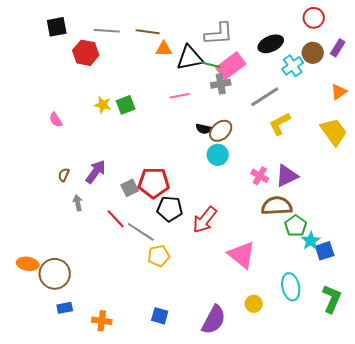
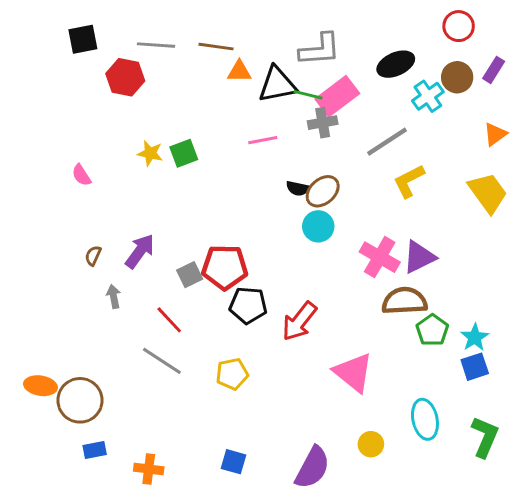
pink cross: (260, 176) -> (380, 257), size x1.5
gray line: (141, 232) -> (162, 361), moved
cyan star: (311, 241) -> (475, 337), moved

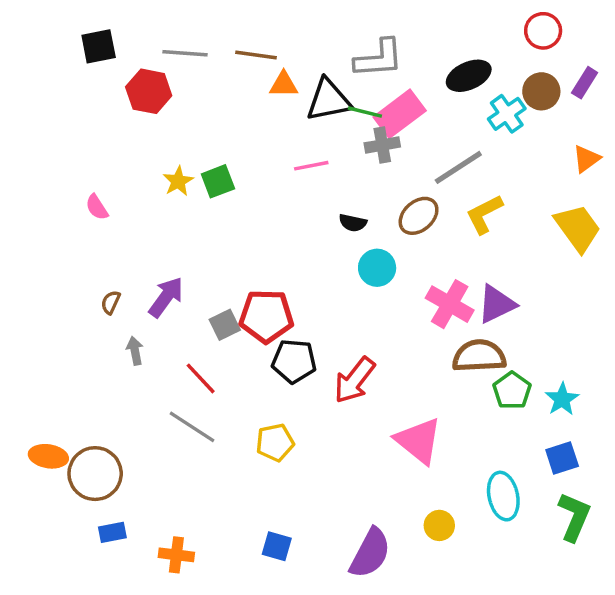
yellow star: (150, 153) -> (178, 181), turned 30
brown ellipse: (323, 191) -> (419, 216), moved
blue square: (475, 367) -> (562, 458), moved

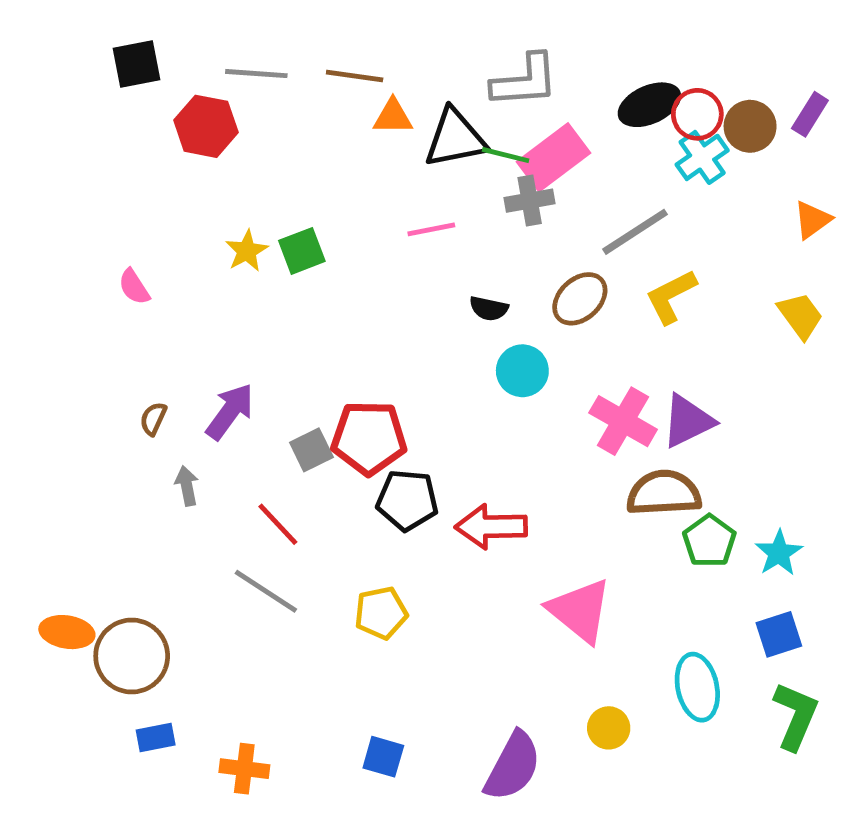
red circle: (543, 31) -> (697, 114), moved
yellow trapezoid: (578, 228) -> (800, 316), size x0.7
red arrow: (355, 380) -> (491, 527), turned 51

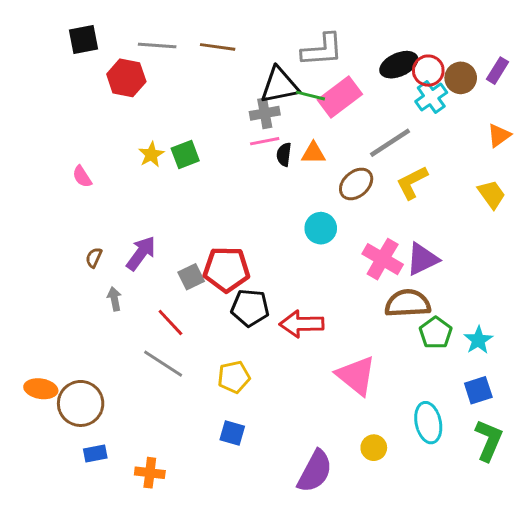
orange triangle: (393, 117) -> (313, 153), moved
gray cross: (530, 201) -> (265, 113), moved
black semicircle: (489, 308) -> (284, 155), moved, turned 85
blue square: (383, 757) -> (232, 433), moved

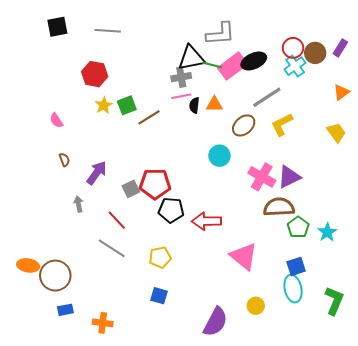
brown line: (218, 47) -> (149, 117), moved, turned -40
black ellipse: (399, 65) -> (254, 61), moved
red hexagon: (126, 78) -> (95, 74), moved
brown semicircle: (94, 258) -> (64, 160), moved, turned 136
blue square: (478, 390) -> (296, 266), moved

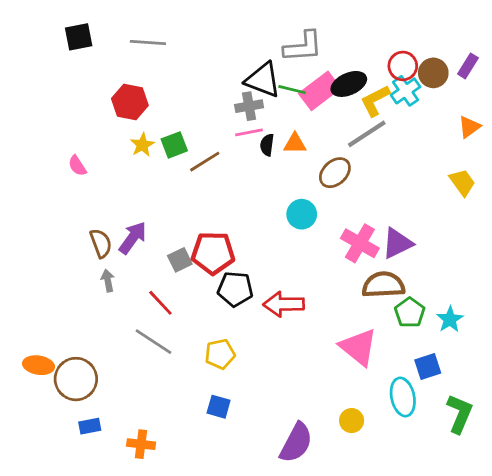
black triangle: (191, 58) -> (263, 80), turned 32
yellow L-shape: (282, 124) -> (375, 101), moved
brown semicircle: (64, 160) -> (101, 243), moved, size x1.5
pink triangle: (244, 256) -> (358, 347), moved
blue square: (296, 266) -> (428, 367), moved

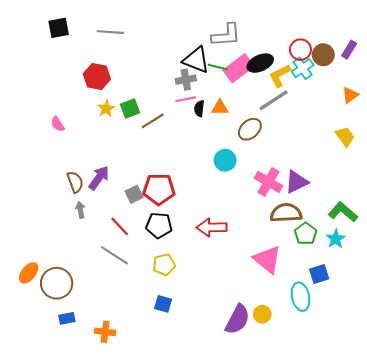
black pentagon: (235, 289) -> (159, 225), moved
orange ellipse: (39, 365) -> (29, 273), turned -60
green L-shape: (460, 414) -> (343, 212), moved, turned -72
purple semicircle: (296, 443) -> (237, 319), moved

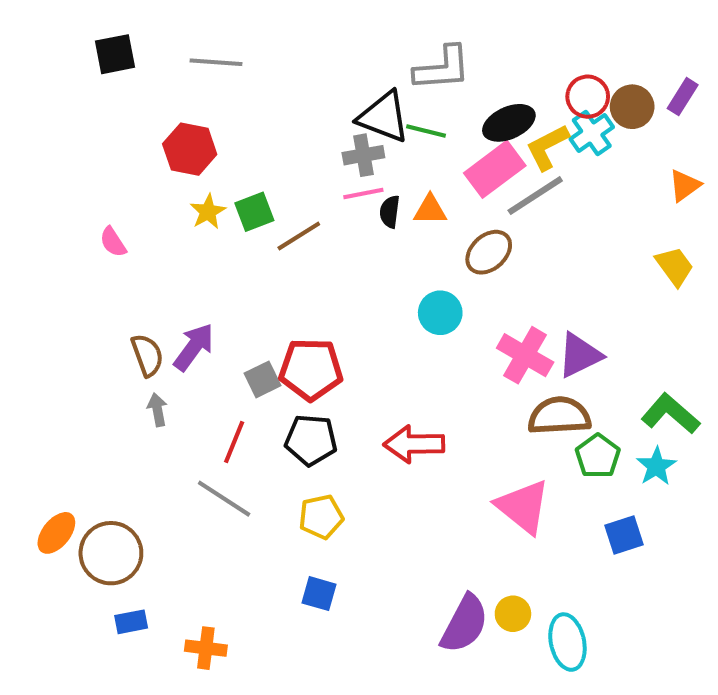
pink rectangle: (238, 68) -> (495, 169), moved
red line: (120, 226) -> (234, 442), turned 65
cyan ellipse: (301, 297) -> (567, 642), moved

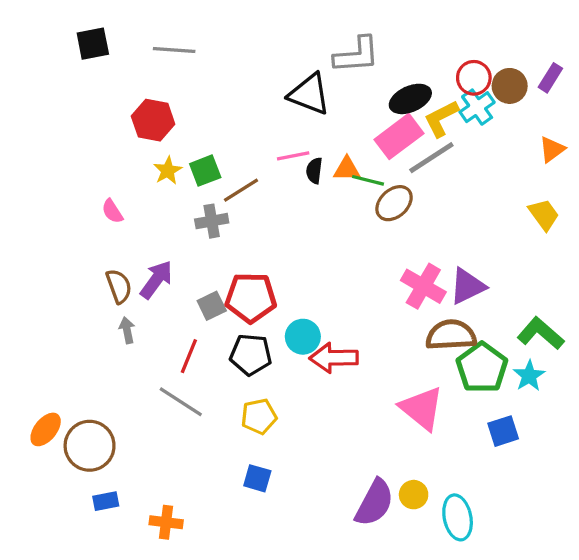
green line: (426, 131) -> (368, 180), moved
gray cross: (363, 155) -> (212, 221), moved
pink semicircle: (113, 242) -> (112, 211), moved
cyan circle: (440, 313) -> (303, 337), moved
green pentagon: (598, 456) -> (482, 368), size x1.4

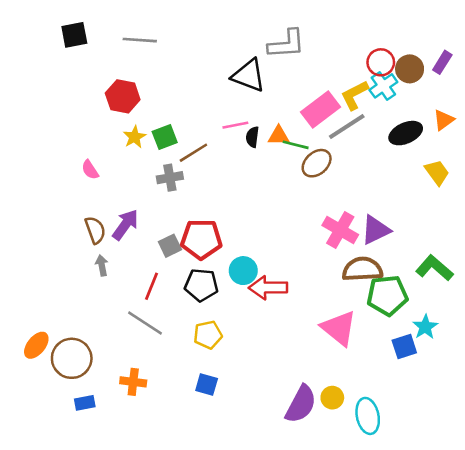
black ellipse: (410, 99) -> (406, 133), moved
green pentagon: (482, 368) -> (387, 295), turned 30
cyan star: (529, 376) -> (425, 327), moved
orange cross: (166, 522) -> (133, 382), moved

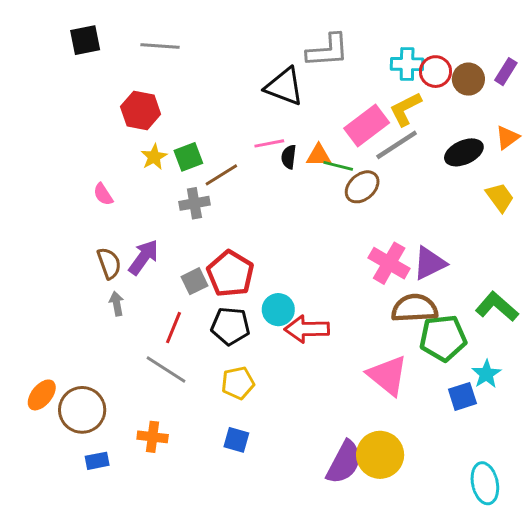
cyan cross: (383, 86) -> (407, 64), moved, turned 36
red pentagon: (201, 239) -> (230, 274), turned 30
yellow circle: (332, 398) -> (380, 455), size x1.8
cyan ellipse: (368, 416) -> (485, 483), moved

